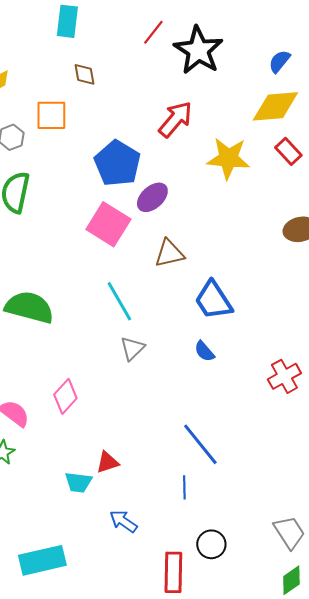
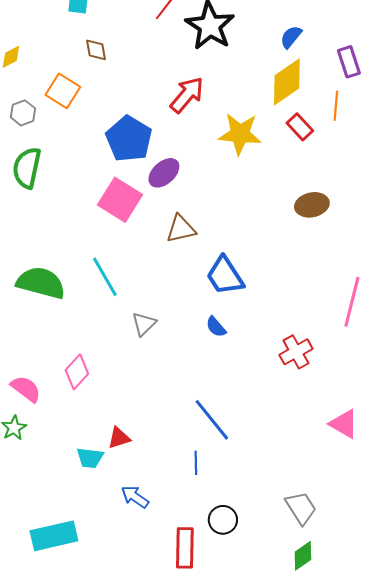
yellow diamond: (275, 106) -> (287, 82), turned -30
orange square: (51, 115) -> (63, 91), turned 32
cyan line: (119, 301) -> (105, 277), moved

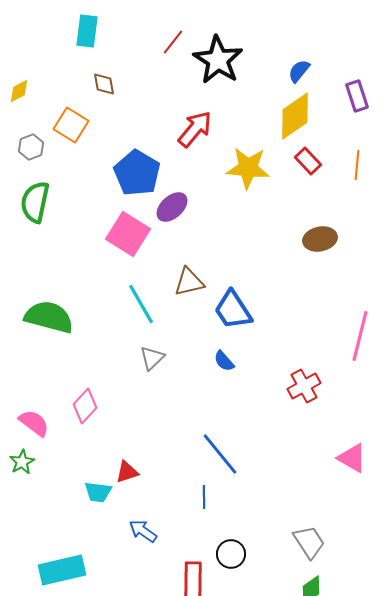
orange line: (336, 106) -> (357, 165), moved
brown triangle: (181, 229) -> (189, 282), moved
cyan line: (105, 277) -> (141, 304), moved

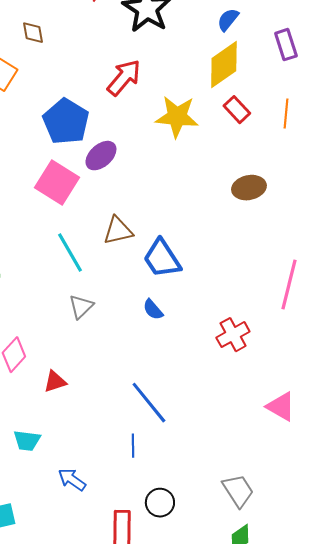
red triangle: (127, 472) -> (55, 382), moved

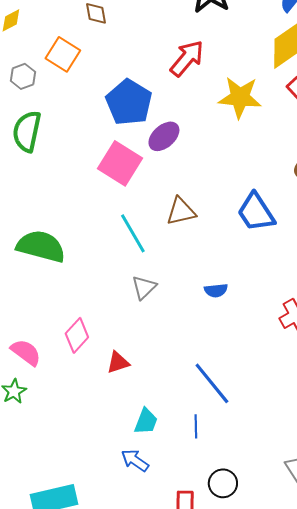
blue trapezoid: (162, 259) -> (256, 212), moved
blue semicircle: (153, 310) -> (216, 290), turned -55
cyan trapezoid: (27, 441) -> (146, 421), moved, turned -76

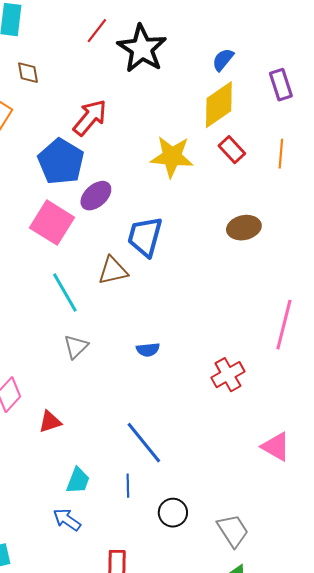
red arrow: (187, 58) -> (90, 118), moved
blue trapezoid: (256, 212) -> (145, 237), moved, turned 48
black circle: (223, 483) -> (173, 513), moved

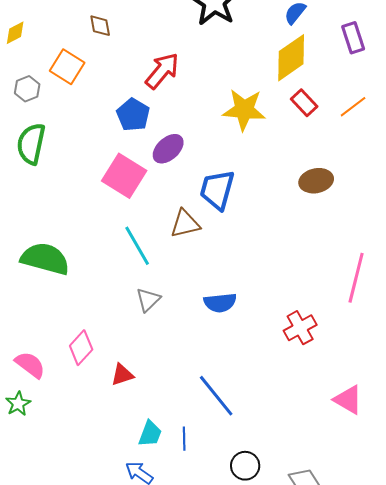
orange line: (281, 154) -> (353, 107), turned 48
blue pentagon: (61, 162) -> (133, 115), size x0.7
blue semicircle: (148, 350) -> (220, 303), size x1.4
blue line: (128, 486) -> (184, 439), moved

